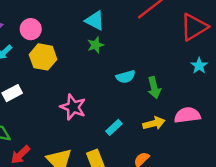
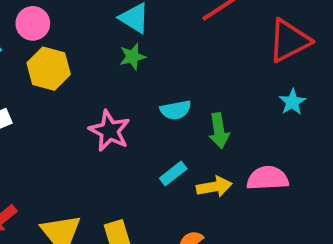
pink star: (73, 107) -> (109, 131), moved
cyan rectangle: (114, 127) -> (173, 174), moved

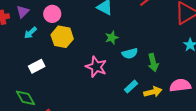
green star: (132, 57) -> (112, 38), moved

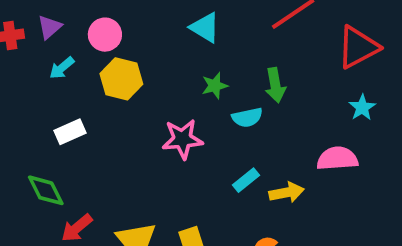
green arrow: (153, 63) -> (275, 85), moved
pink star: (96, 67) -> (182, 139), turned -30
pink semicircle: (180, 85) -> (337, 159), moved

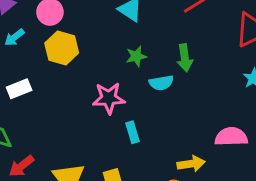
pink semicircle: (337, 159) -> (231, 137), moved
cyan rectangle: (246, 180) -> (133, 132), moved, turned -70
yellow arrow: (287, 192) -> (191, 164), moved

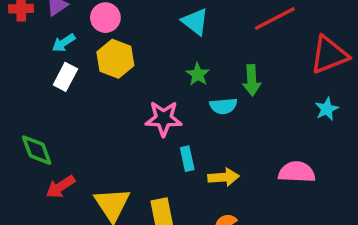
green star: (136, 56) -> (198, 74), turned -30
white rectangle: (19, 89) -> (65, 77), moved, turned -45
yellow arrow: (191, 164) -> (224, 177), moved

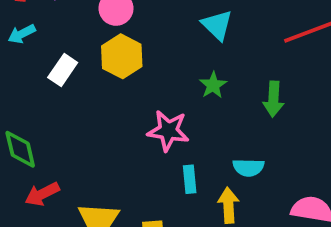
cyan arrow: (64, 43) -> (22, 34), moved
cyan semicircle: (223, 106) -> (248, 167), moved
yellow arrow: (224, 177) -> (228, 205), turned -96

